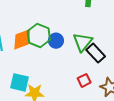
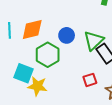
green hexagon: (39, 35) -> (48, 55), moved

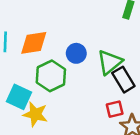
red square: (90, 80) -> (115, 109), moved

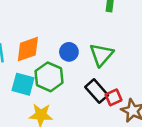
black rectangle: (123, 80) -> (97, 91), moved
cyan square: (19, 97) -> (23, 84), moved

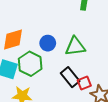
green triangle: (101, 55) -> (75, 46), turned 40

